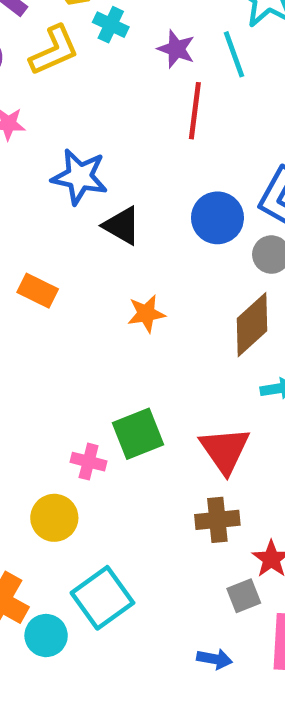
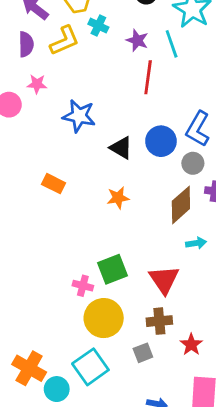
black triangle: (122, 226) -> (121, 148), moved
yellow circle: (54, 518) -> (104, 318), moved, size x1.4
gray square: (244, 596) -> (143, 353), moved

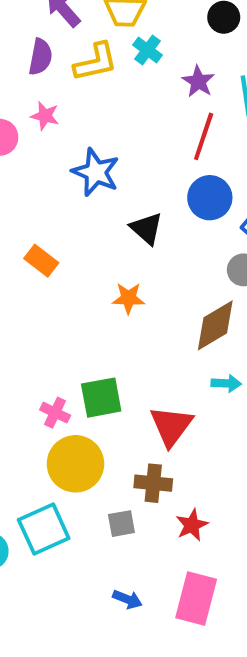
blue circle: (161, 141) -> (210, 198), moved

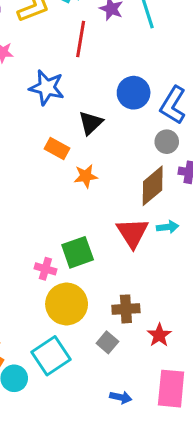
red line: (204, 136) -> (81, 39), moved
black triangle: (146, 229) -> (91, 123), turned 44
orange rectangle: (41, 261) -> (57, 149), moved
red triangle: (171, 426) -> (133, 233), moved
gray square: (121, 524) -> (107, 342), turned -30

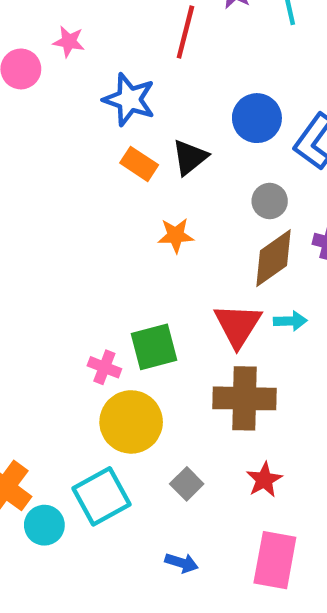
gray circle: (167, 142) -> (270, 201), moved
orange rectangle: (57, 149) -> (139, 164), moved
brown cross: (126, 309) -> (245, 398), moved, size x1.5
blue arrow: (121, 397) -> (182, 563), moved

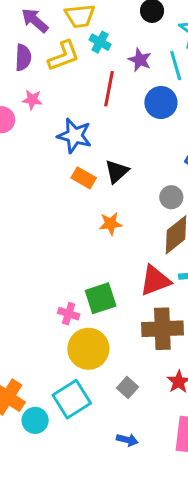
blue circle: (257, 118) -> (161, 103), moved
red triangle: (238, 325) -> (155, 281), turned 40

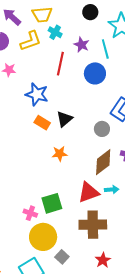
gray circle: (171, 197) -> (102, 129), moved
gray square: (128, 388) -> (62, 257), moved

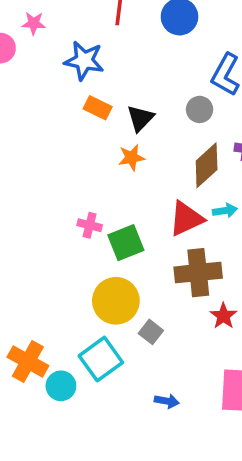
black triangle: (64, 119) -> (140, 118), moved
pink cross: (30, 213) -> (90, 225), moved
red star: (103, 260) -> (223, 316), moved

